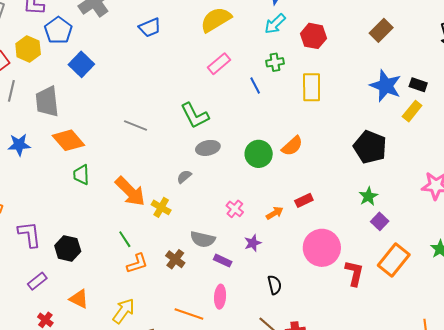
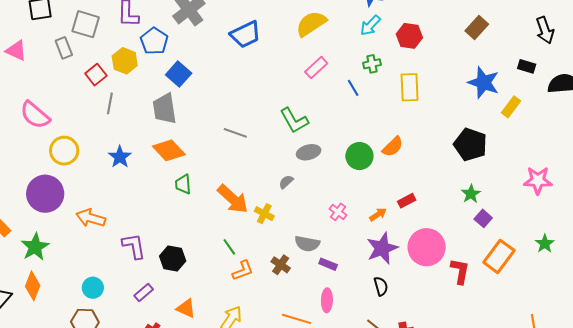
blue trapezoid: (150, 28) -> (245, 34), size x1.4
black rectangle: (418, 85) -> (527, 66), moved
gray trapezoid: (47, 102) -> (165, 109), moved
blue star: (19, 145) -> (120, 157), turned -30
purple star: (253, 243) -> (382, 248), moved, size x1.8

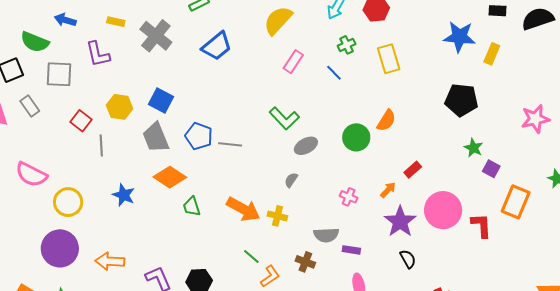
blue pentagon: (154, 41) -> (199, 136), moved
gray rectangle: (64, 48) -> (30, 106), moved
yellow hexagon: (125, 61) -> (120, 107), moved

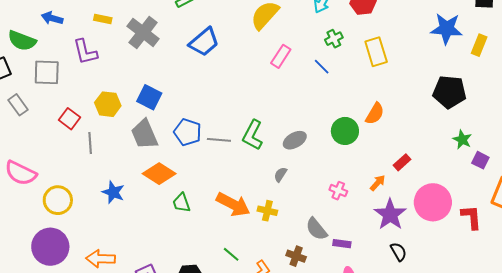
green L-shape: (284, 118) -> (253, 135), moved, turned 72
gray semicircle: (326, 235) -> (316, 229), turned 55
green line: (251, 257) -> (231, 254), moved

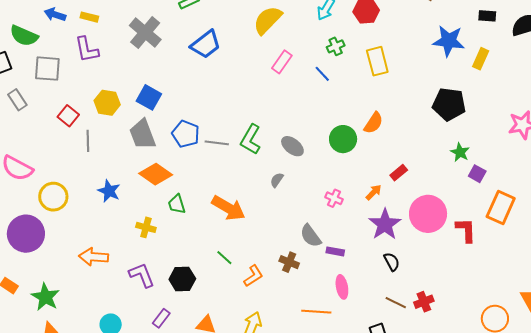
yellow rectangle: (103, 19) -> (89, 17), moved
gray ellipse: (295, 140) -> (292, 146), turned 65
yellow cross: (267, 211) -> (146, 227), moved
purple circle: (50, 247) -> (26, 234), moved

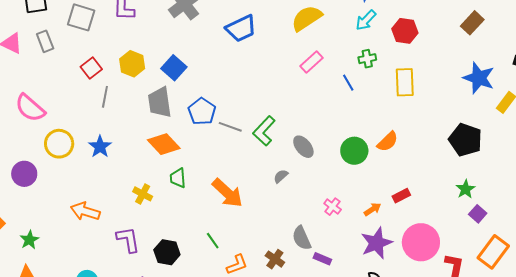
blue star: (109, 191) -> (100, 147), moved
purple circle: (26, 234) -> (24, 174), size x0.7
green star: (45, 297) -> (29, 240), size x0.7

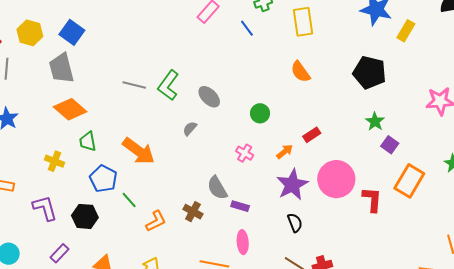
blue pentagon: (202, 111) -> (103, 179), moved
orange semicircle: (388, 142) -> (300, 72), moved, turned 105
green circle: (354, 151) -> (260, 113), moved, size x0.7

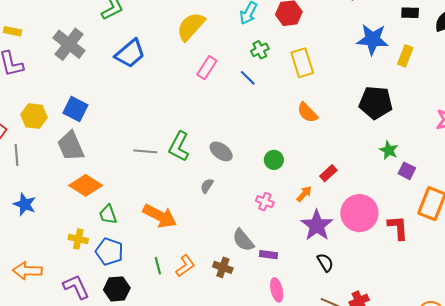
blue pentagon: (103, 179) -> (109, 252), moved
green line: (129, 200) -> (158, 266), turned 36
orange L-shape: (156, 221) -> (185, 266), moved

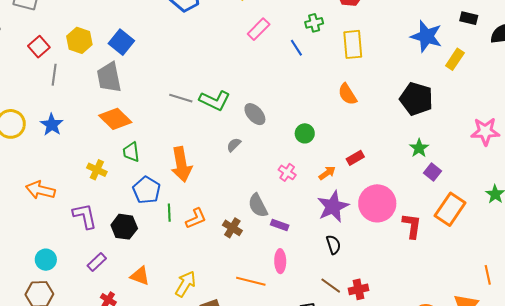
green L-shape: (179, 146) -> (215, 100), turned -104
orange arrow: (160, 216) -> (181, 164), turned 40
blue pentagon: (109, 252) -> (147, 190), moved

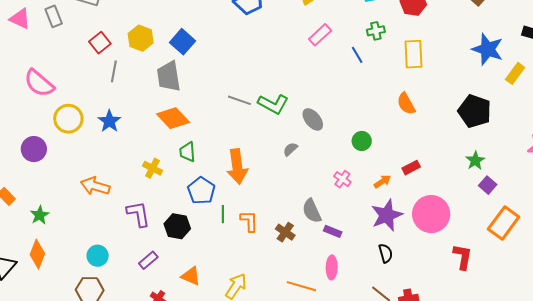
orange L-shape: (196, 218) -> (249, 221), turned -70
red L-shape: (412, 226) -> (463, 257), moved

